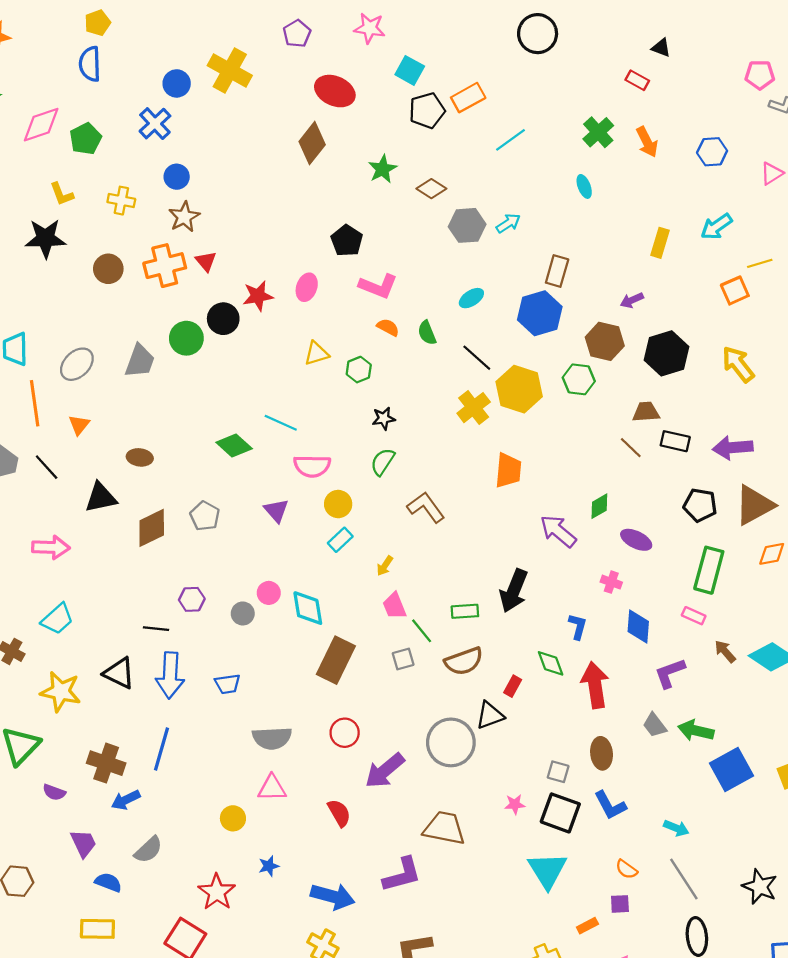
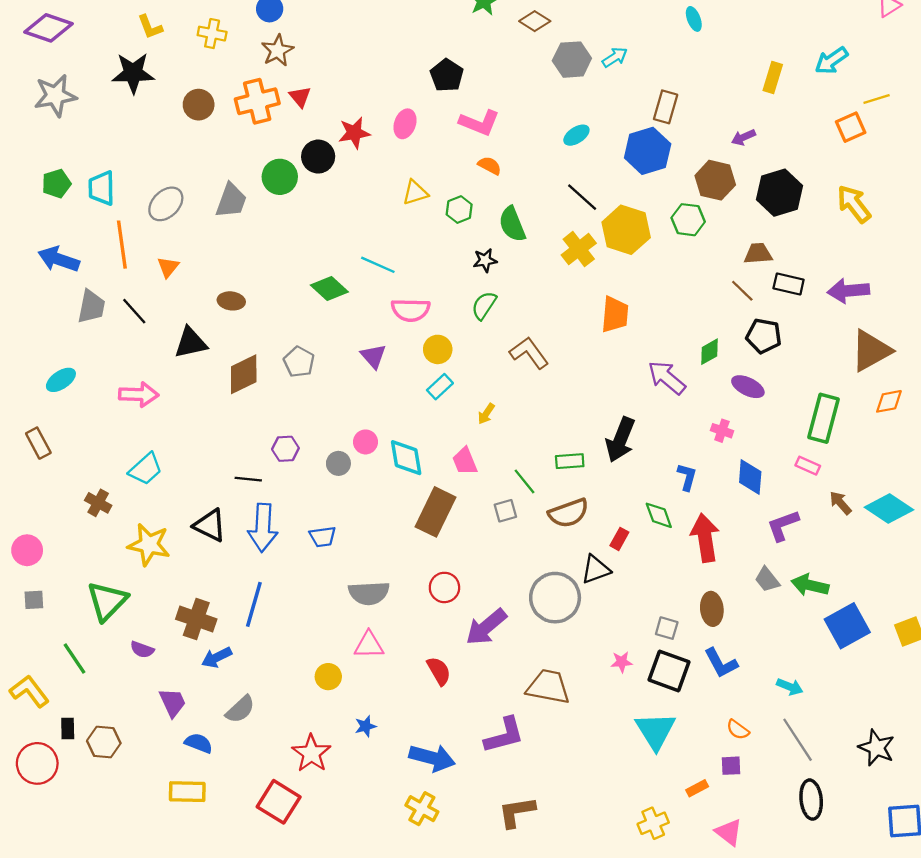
green semicircle: (427, 333) -> (512, 224), moved, size x1.4
black pentagon: (700, 505) -> (764, 336), moved
pink trapezoid: (394, 606) -> (465, 461), moved

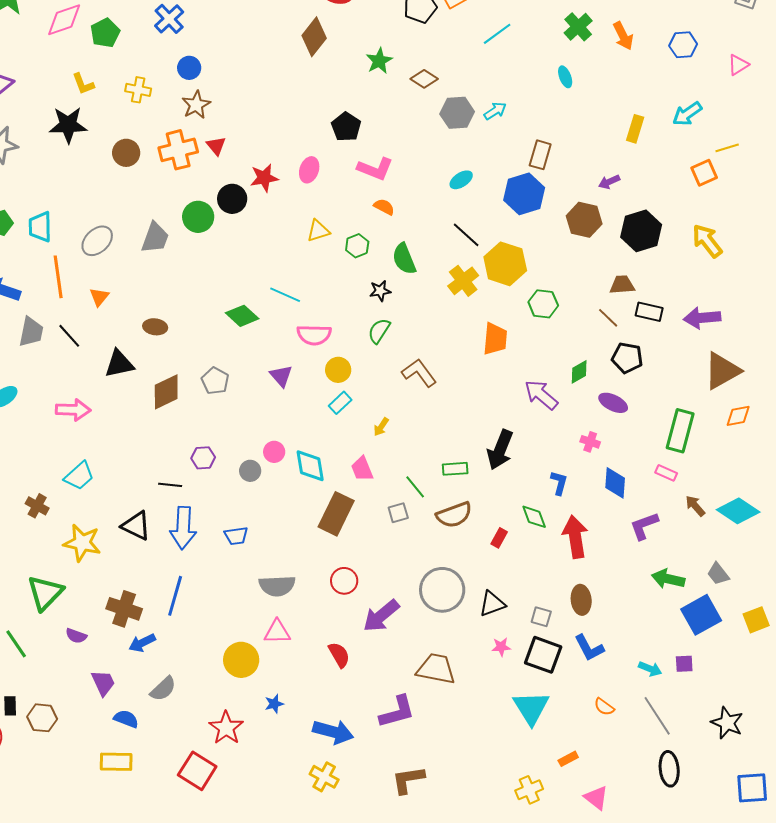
green hexagon: (688, 220) -> (543, 304), moved
black triangle: (596, 569) -> (492, 604), moved
gray trapezoid: (767, 580) -> (718, 574), moved
yellow circle: (328, 677) -> (241, 660), size x1.5
purple square: (731, 766) -> (684, 664), moved

